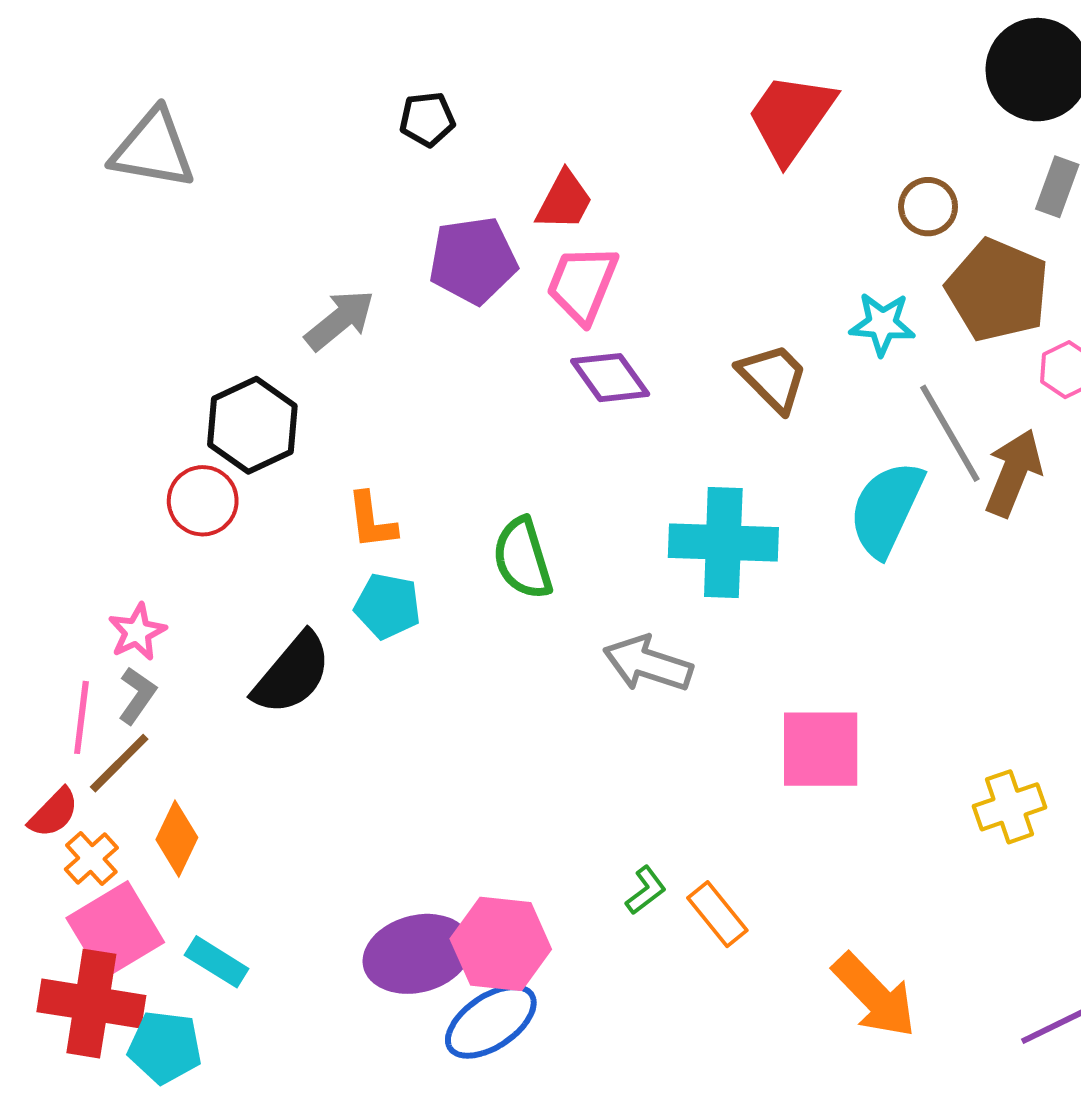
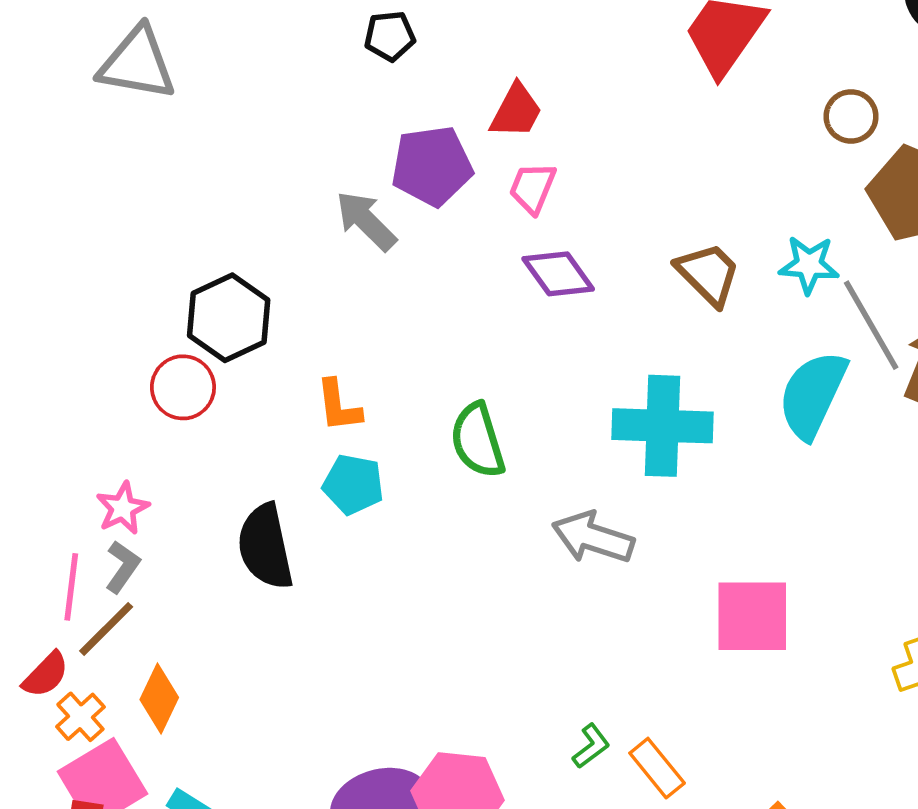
pink trapezoid: (582, 284) -> (533, 188), size x0.7
gray arrow: (340, 320) -> (366, 221), moved, turned -96
cyan star: (882, 324) -> (809, 265), moved
black semicircle: (292, 674) -> (265, 547), turned 128

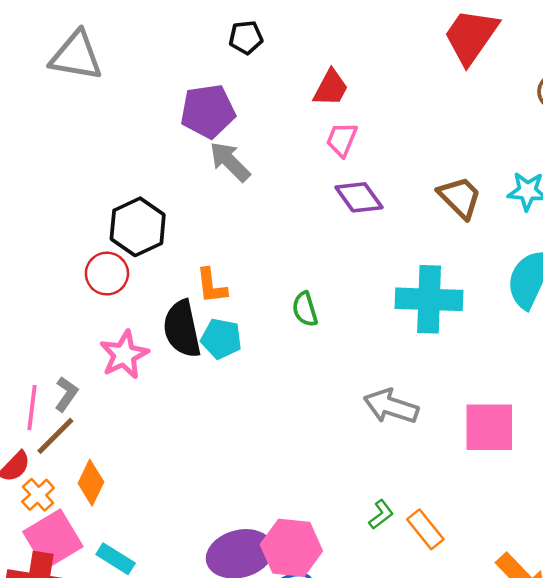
purple pentagon: (432, 166) -> (208, 111), moved
green semicircle: (478, 440) -> (305, 309), size x0.7
pink star: (123, 508) -> (124, 355), moved, size x1.4
gray arrow: (593, 537) -> (391, 406), moved
black semicircle: (265, 547) -> (182, 329), moved

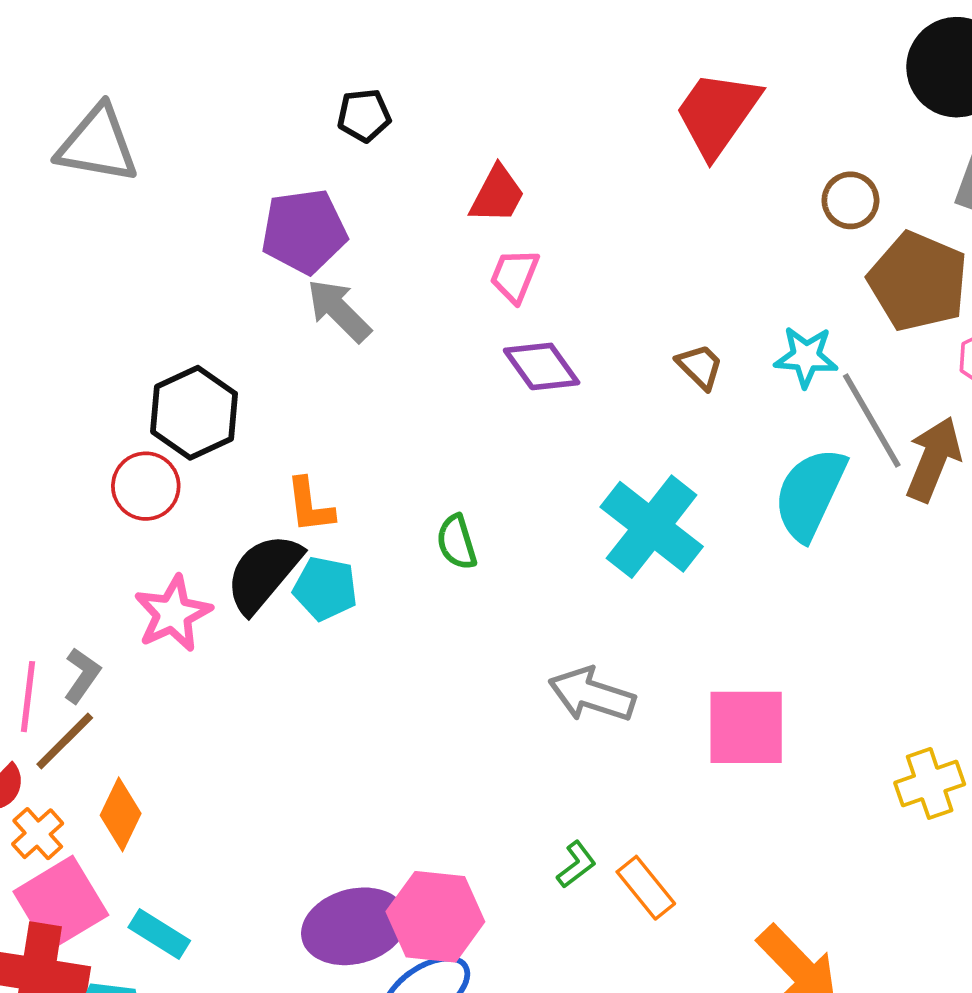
brown trapezoid: (460, 197) -> (700, 366), size x0.7
cyan cross: (429, 299) -> (652, 527), turned 36
black semicircle: (182, 329) -> (264, 573), turned 52

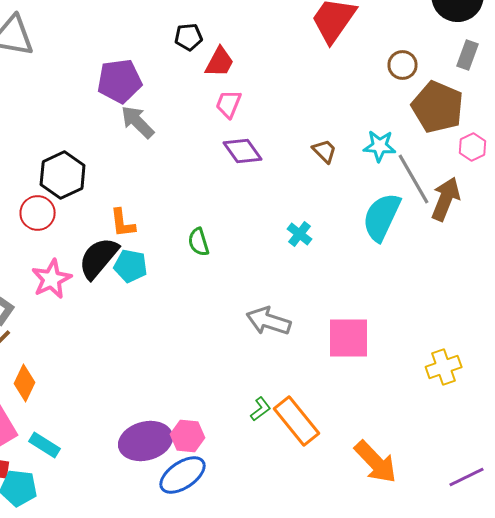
black pentagon: (364, 115) -> (189, 37), moved
cyan cross: (652, 527) -> (300, 234), size x0.5
orange rectangle: (646, 888) -> (297, 421), size x1.5
pink hexagon: (435, 917) -> (188, 436), size x0.7

